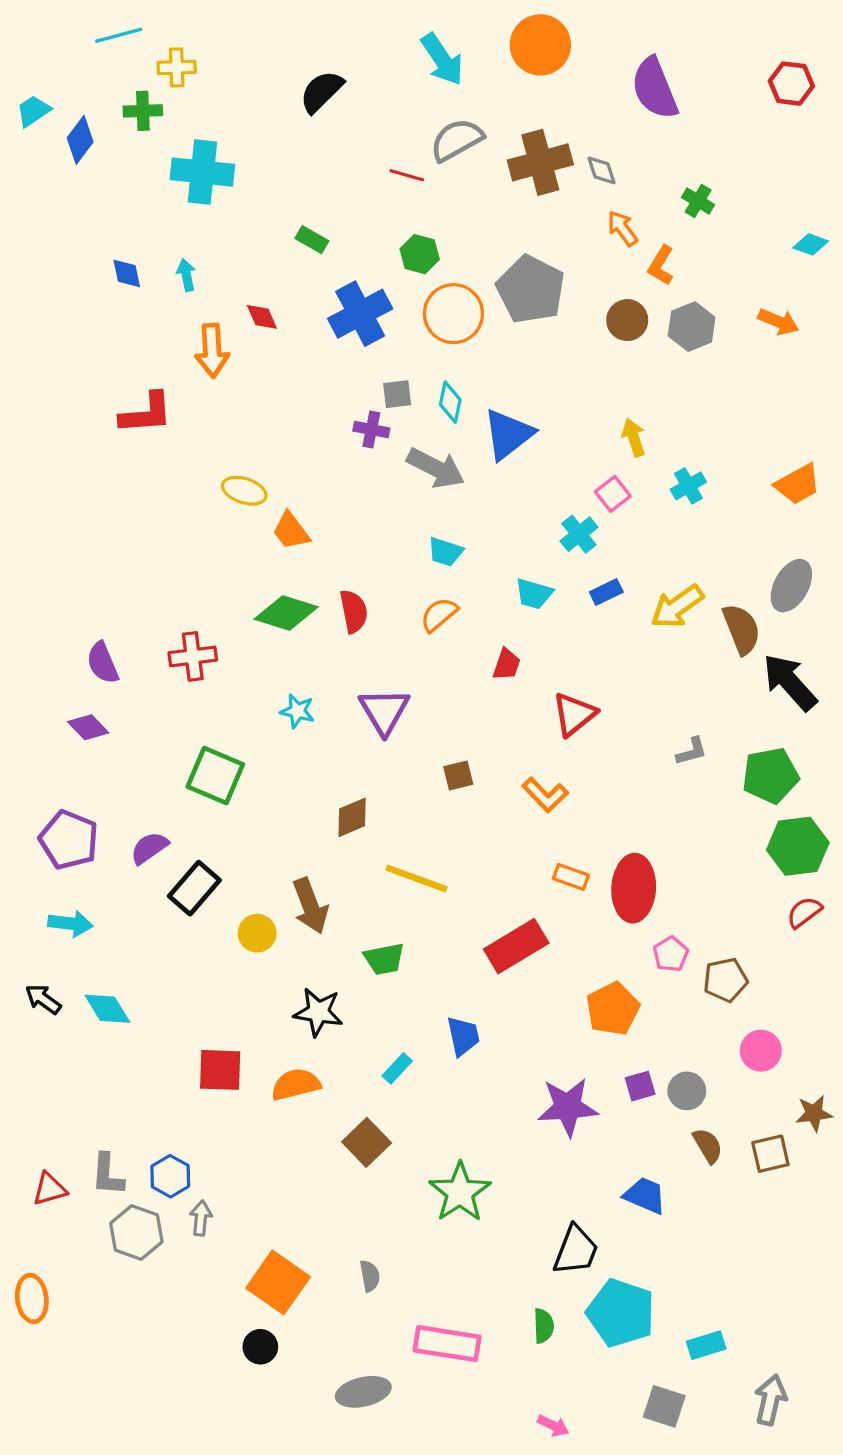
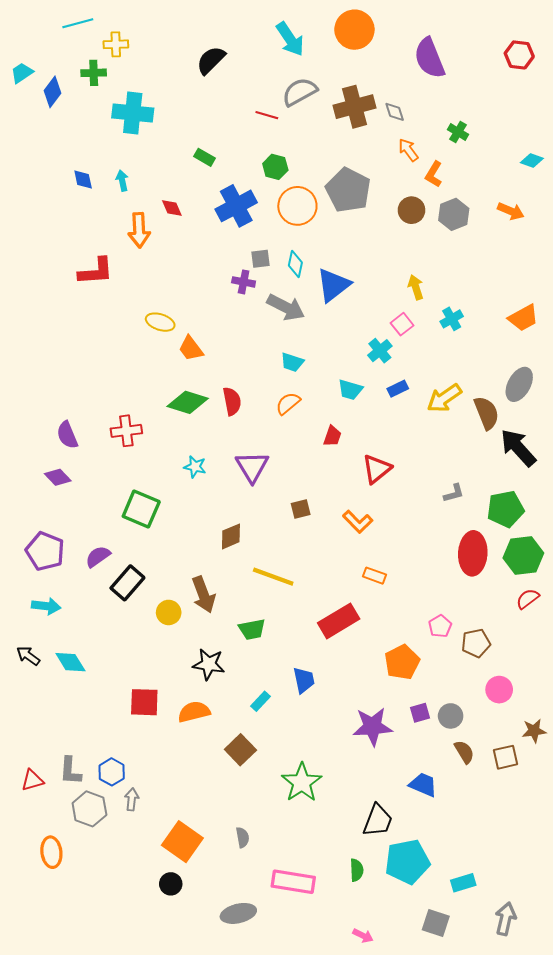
red ellipse: (634, 888) -> (473, 553), moved
orange ellipse: (32, 1298) -> (51, 852), moved
cyan pentagon: (621, 1313) -> (407, 862), turned -30

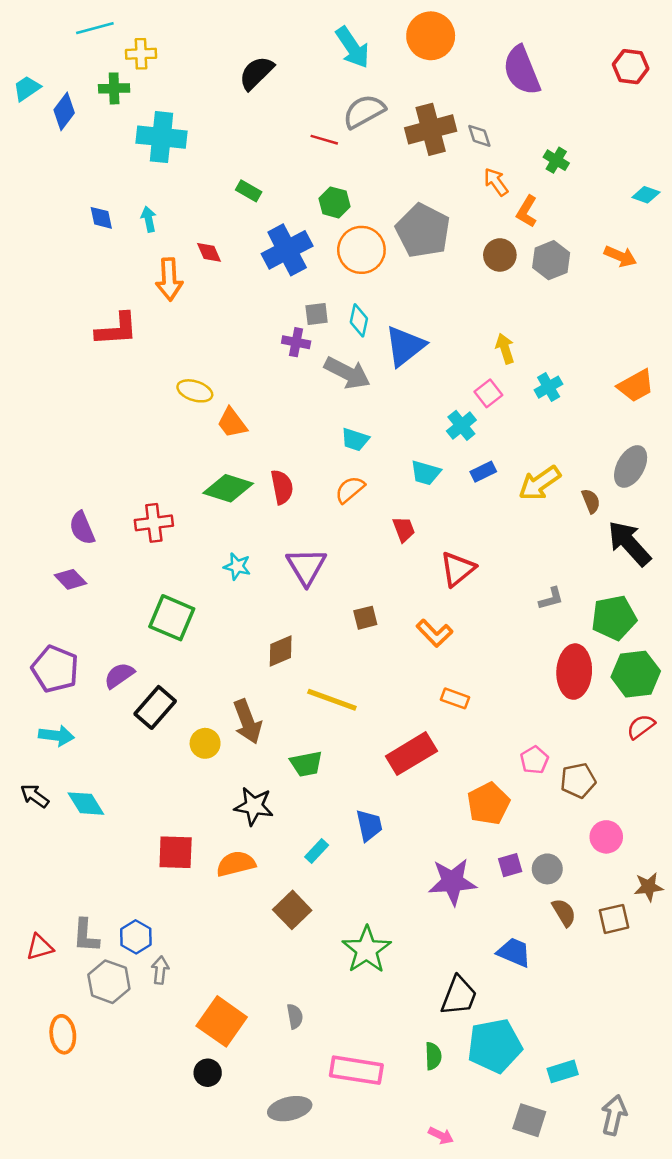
brown semicircle: (486, 413) -> (591, 501), size x0.6
red trapezoid: (332, 436) -> (404, 529), turned -40

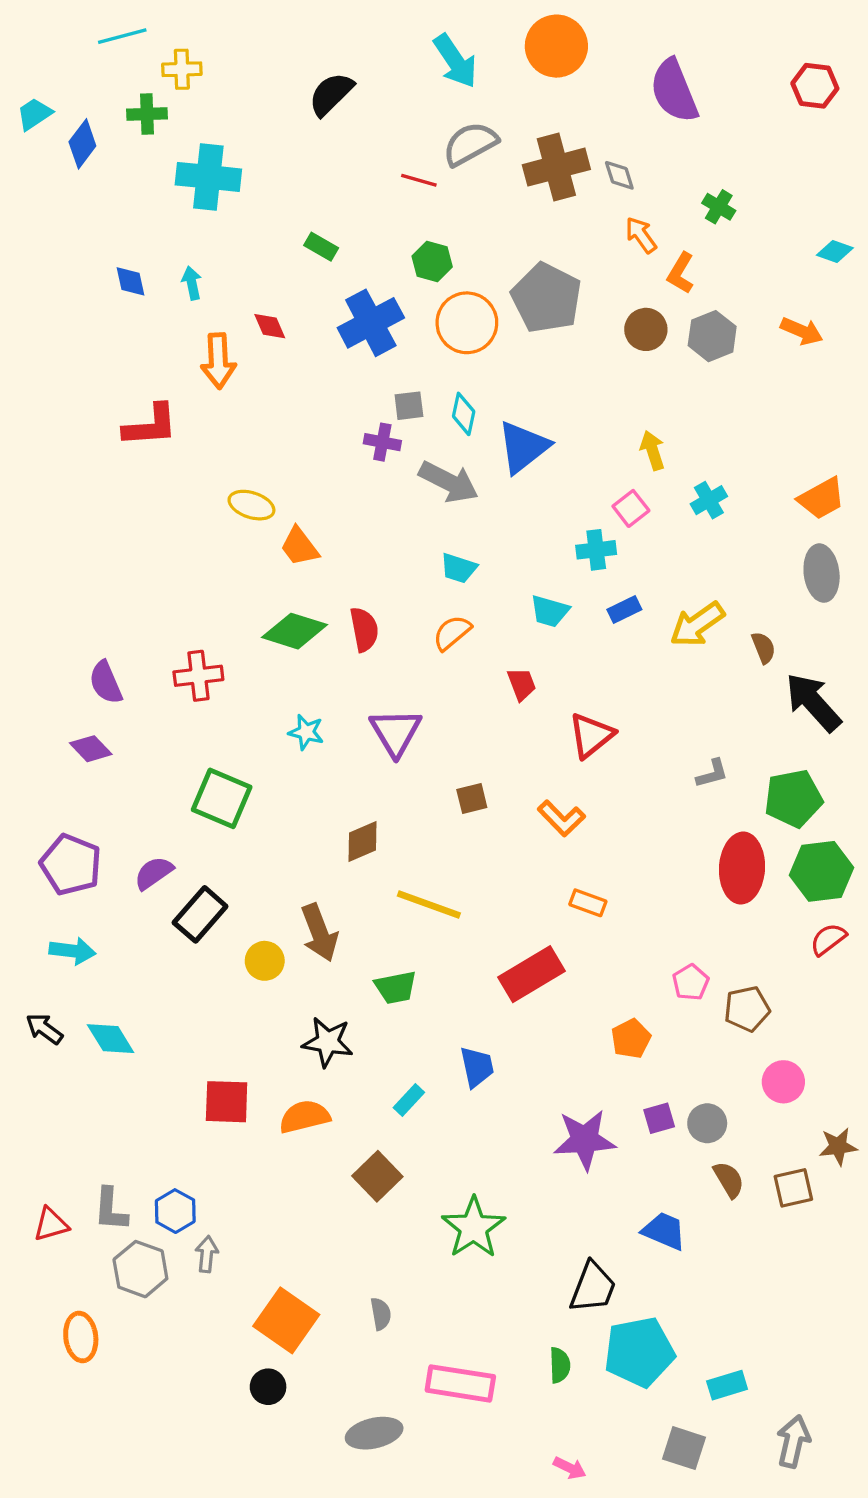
cyan cross: (461, 425) -> (596, 550), turned 32
gray ellipse: (631, 466) -> (822, 573), moved, turned -36
orange pentagon: (488, 804) -> (631, 1039), size x0.7

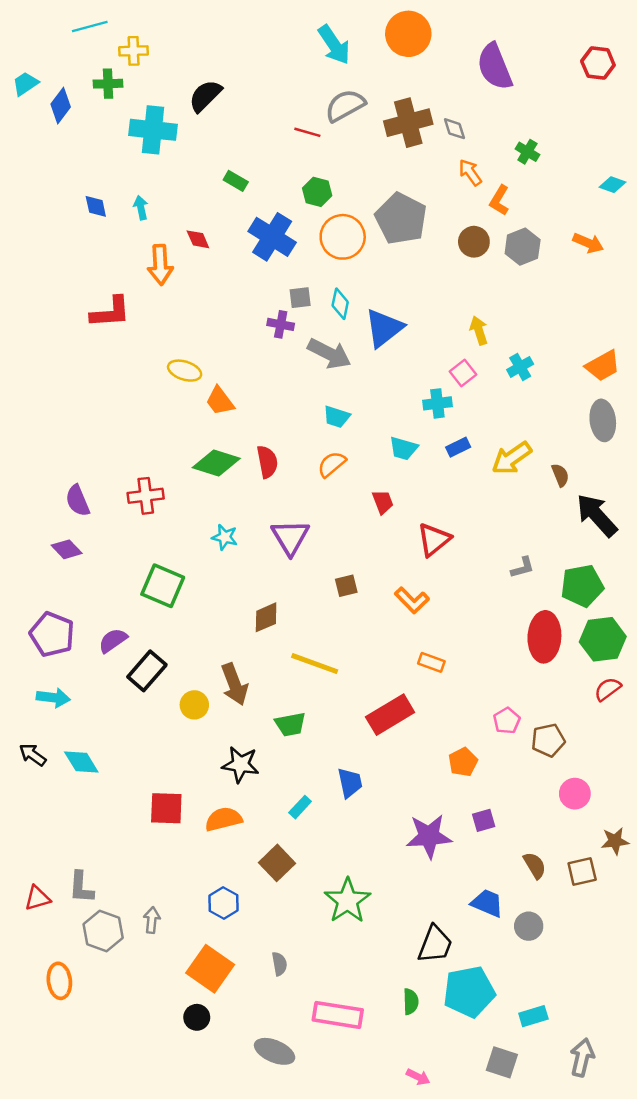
black semicircle: (331, 94) -> (205, 96), moved
blue cross: (371, 323) -> (272, 237), turned -30
gray circle: (707, 1123) -> (529, 926), moved
blue hexagon: (175, 1211) -> (223, 903), moved
gray ellipse: (374, 1433) -> (275, 1051), turned 36

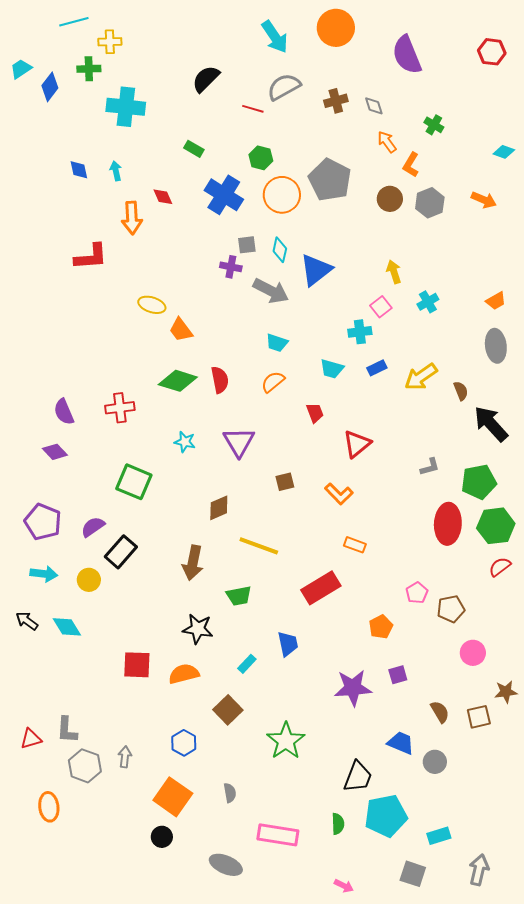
black semicircle: (205, 96) -> (206, 79), moved
brown cross: (408, 123) -> (336, 101), size x0.6
orange trapezoid: (603, 366) -> (496, 301), size x0.7
brown arrow: (234, 684) -> (193, 563), turned 32
yellow circle: (194, 705) -> (89, 580), moved

